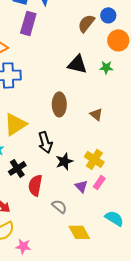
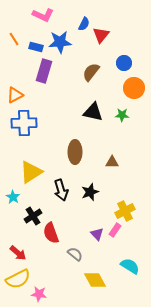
brown semicircle: (86, 23) -> (91, 72), moved
brown triangle: (96, 114) -> (112, 162), turned -40
yellow cross: (94, 159) -> (125, 211), moved, turned 30
black star: (64, 161) -> (90, 192), moved
red semicircle: (35, 185) -> (51, 233), turned -30

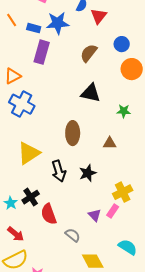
green star: (122, 115) -> (124, 111), moved
blue cross: (24, 123) -> (22, 104), turned 30
cyan star: (13, 197) -> (11, 203), moved

